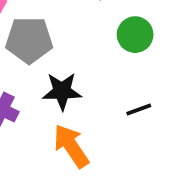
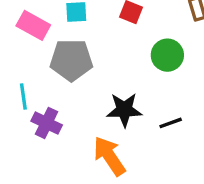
black star: (62, 91) -> (124, 110), moved

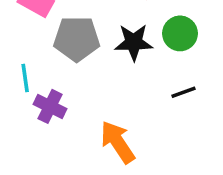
black star: (124, 110) -> (134, 42), moved
black line: (171, 123) -> (184, 92), moved

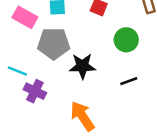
black star: (134, 42) -> (82, 66), moved
cyan line: (25, 78) -> (17, 71), turned -60

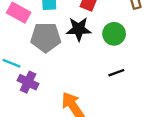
black star: (82, 66) -> (79, 29), moved

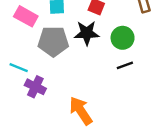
black line: (116, 73) -> (125, 65), moved

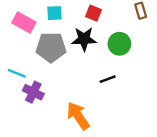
black line: (125, 65) -> (108, 79), moved

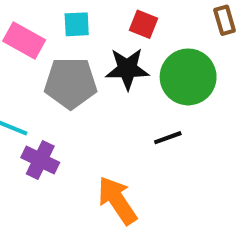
green circle: (119, 44) -> (188, 77), size x1.4

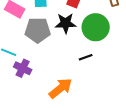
orange arrow: (117, 200) -> (61, 88), turned 85

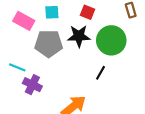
black line: (86, 57) -> (100, 73), turned -40

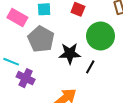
black star: (79, 36) -> (70, 53), moved
gray pentagon: (49, 44) -> (41, 39), turned 30

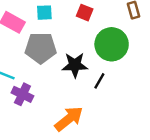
gray pentagon: (41, 39) -> (41, 48), turned -30

